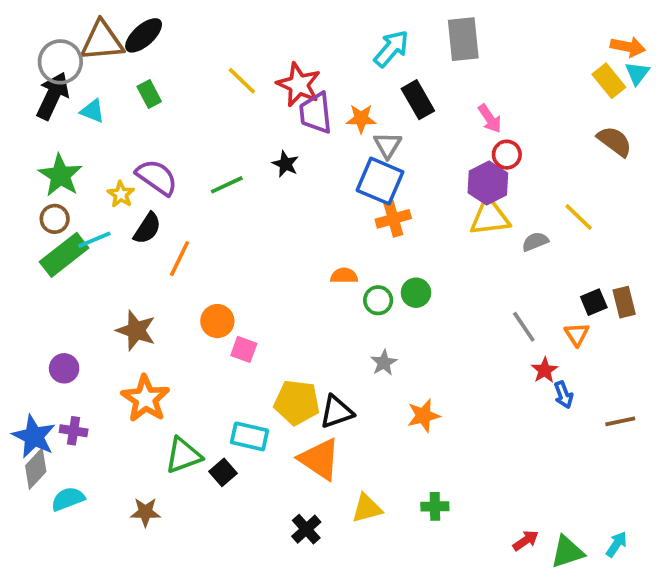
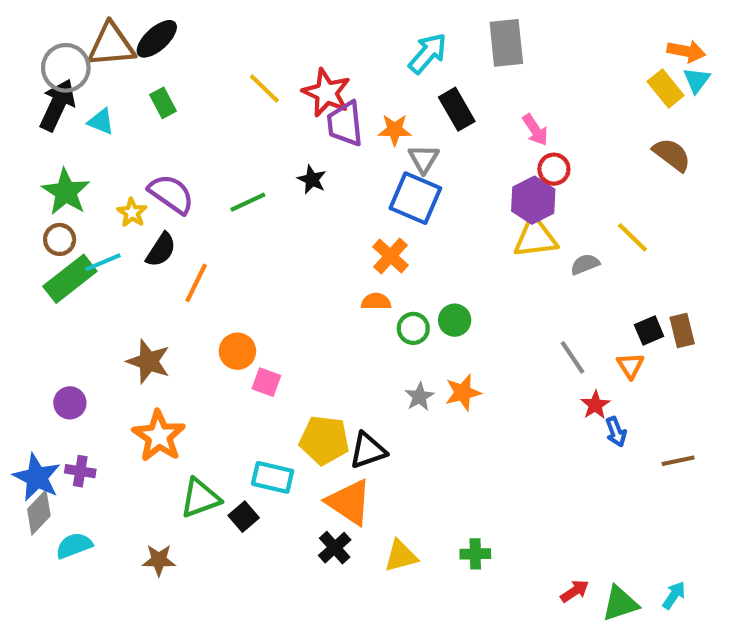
orange cross: (393, 219) -> (391, 256), moved, turned -32
orange star: (424, 416) -> (463, 393), moved
black cross: (306, 529) -> (335, 548), moved

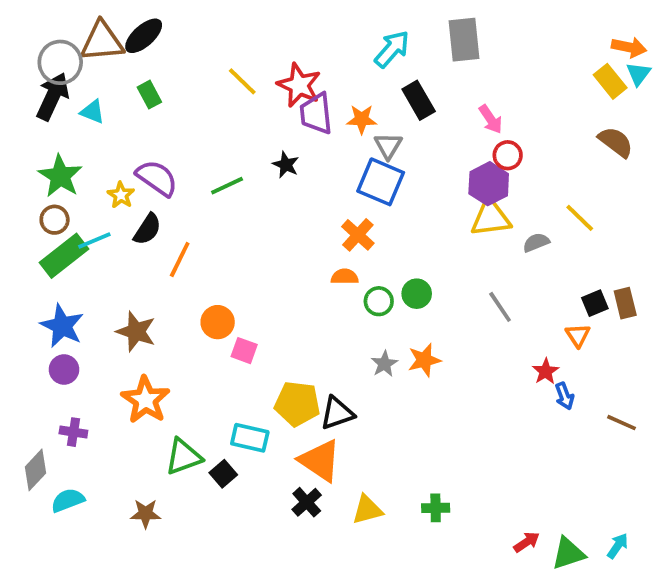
gray line: (573, 357) -> (500, 307), moved
brown line: (678, 461) -> (621, 423), turned 36
blue star: (37, 477) -> (62, 326), moved

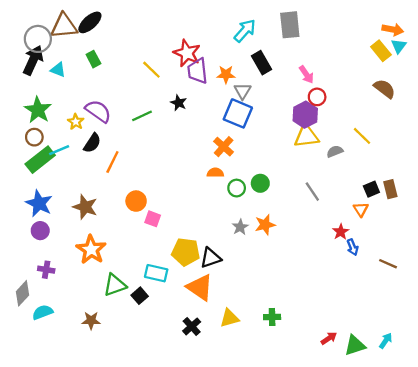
yellow line: (242, 81) -> (151, 70), moved
black cross: (307, 502) -> (192, 326), moved

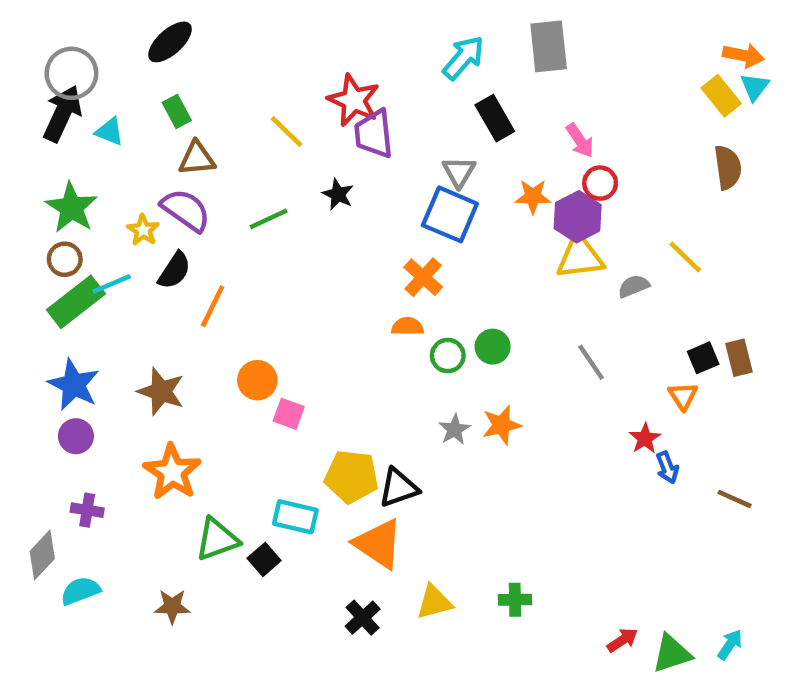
brown triangle: (64, 26) -> (197, 158), moved, size x0.7
orange star: (226, 74) -> (533, 197), moved
brown semicircle: (384, 89) -> (728, 167), turned 45

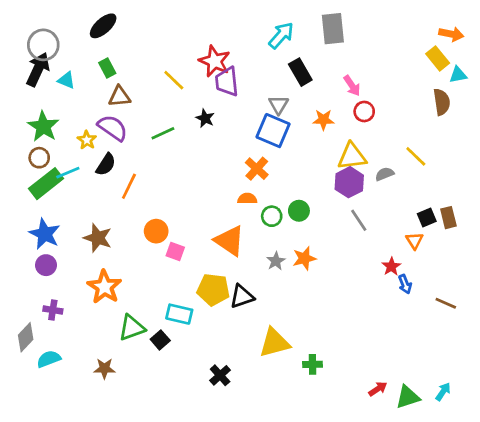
cyan triangle: (755, 87) -> (458, 75), moved, turned 42
purple hexagon: (578, 217) -> (349, 182), moved
orange triangle: (378, 544) -> (230, 241), moved
yellow triangle: (434, 602) -> (274, 343), moved, size x1.4

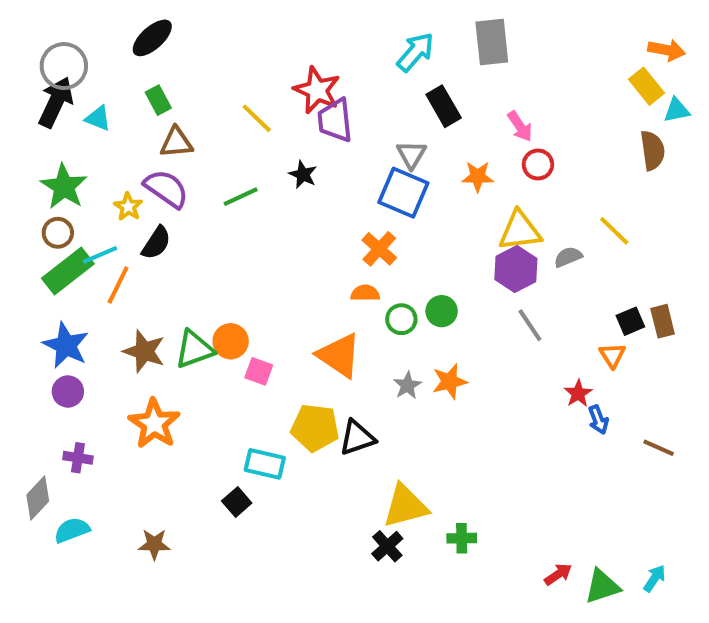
orange line: (129, 186) -> (118, 285), moved
green triangle: (132, 328) -> (194, 349), moved
black cross: (220, 375) -> (387, 546), moved

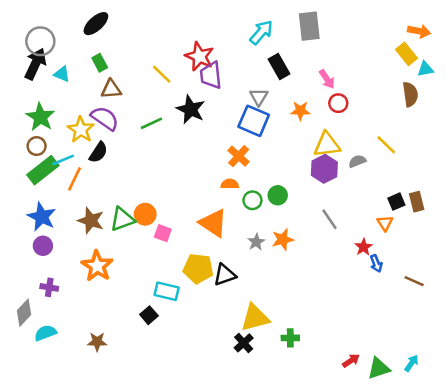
black star: (303, 175) -> (191, 109), size x1.6
yellow star: (128, 207) -> (81, 130), size x1.5
gray line: (530, 325) -> (329, 219), moved

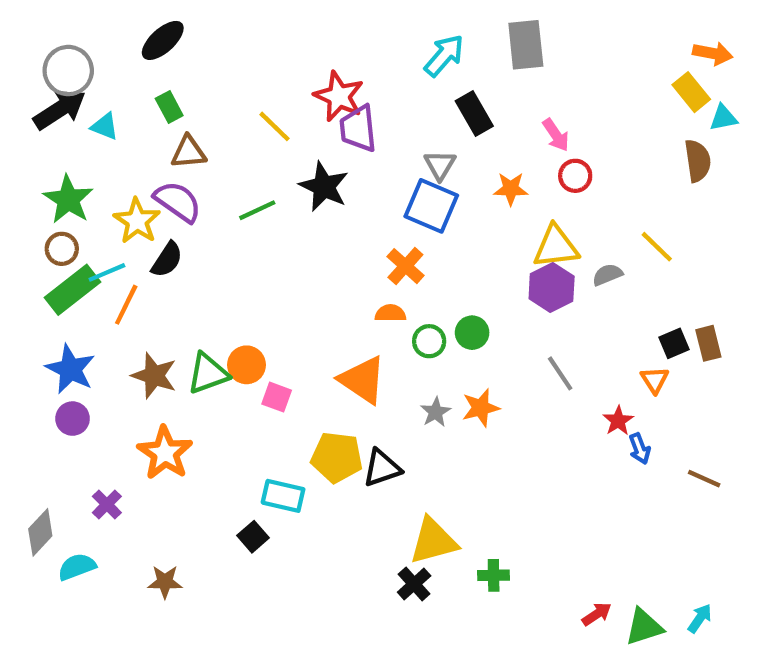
black arrow: (35, 64) -> (60, 109), turned 32
purple cross: (49, 287) -> (107, 504), moved, turned 36

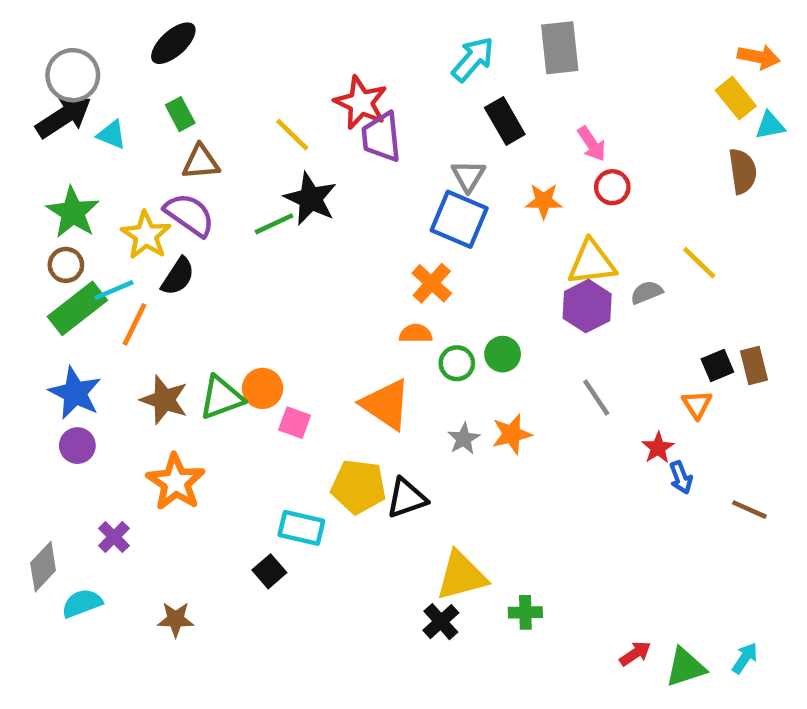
black star: (324, 187) -> (311, 199), moved

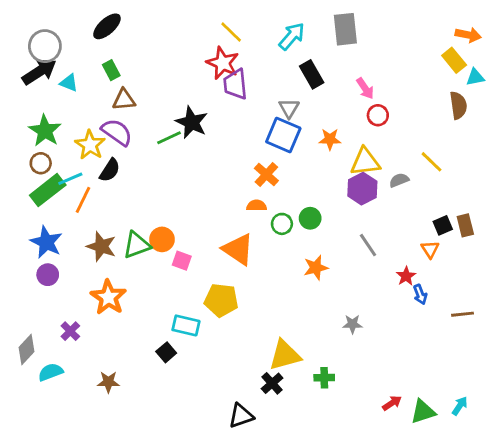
yellow line: (292, 135) -> (231, 32), moved
orange star: (544, 201) -> (330, 139), moved
gray star: (464, 439) -> (352, 324), moved, turned 30
black triangle: (407, 498) -> (241, 416), moved
brown line: (749, 510) -> (463, 314), turned -30

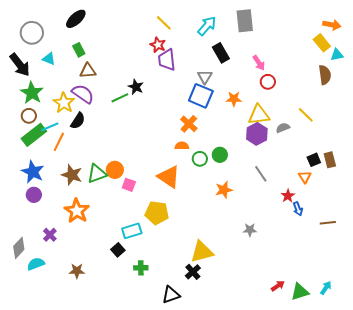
red star: (223, 63) -> (158, 45), size x0.7
black arrow: (39, 72) -> (20, 65), moved, turned 85
black star: (192, 122) -> (136, 87), size x0.7
cyan rectangle: (186, 325) -> (132, 231), turned -30
green cross: (324, 378) -> (141, 268), moved

